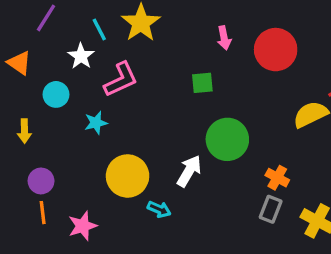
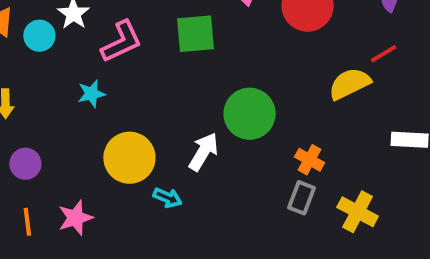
green square: (202, 83) -> (195, 34), moved, size x1.5
cyan circle: (56, 94) -> (39, 36), moved
orange line: (43, 213) -> (27, 222), moved

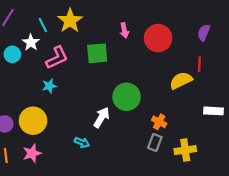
red line: (384, 54) -> (199, 64), turned -56
cyan star: (91, 94) -> (49, 86), moved
yellow circle: (129, 158) -> (33, 121), moved
yellow cross: (358, 212) -> (185, 150), turned -36

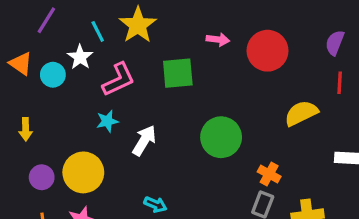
pink arrow: (124, 30) -> (218, 39), turned -72
red line: (199, 64) -> (340, 83), moved
white arrow: (102, 117) -> (144, 140), moved

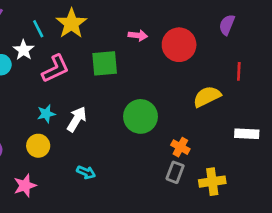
purple semicircle: (335, 43) -> (227, 25), moved
cyan star: (107, 121) -> (46, 114), moved
yellow circle: (83, 172) -> (38, 146), moved, size x0.7

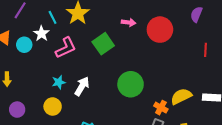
green square: (105, 63) -> (103, 44), turned -30
yellow semicircle: (207, 97) -> (181, 96), moved

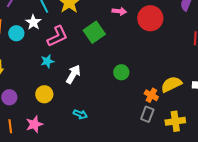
cyan star: (59, 82) -> (47, 61), moved
green circle: (131, 84) -> (121, 72), size x0.6

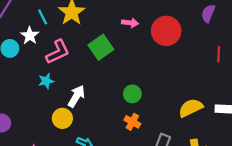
yellow circle: (44, 94) -> (62, 118), moved
orange cross: (151, 95) -> (132, 122), moved

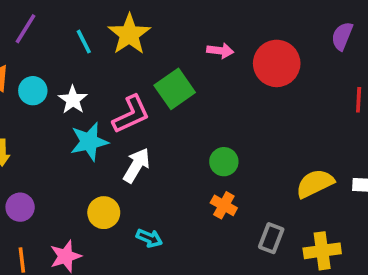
white star: (30, 36) -> (73, 100), moved
pink L-shape: (58, 52) -> (131, 114), moved
cyan star: (46, 81) -> (89, 142), size x1.5
yellow circle: (62, 118) -> (104, 213), moved

